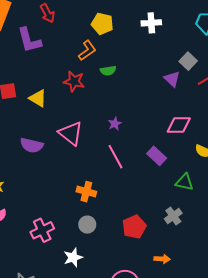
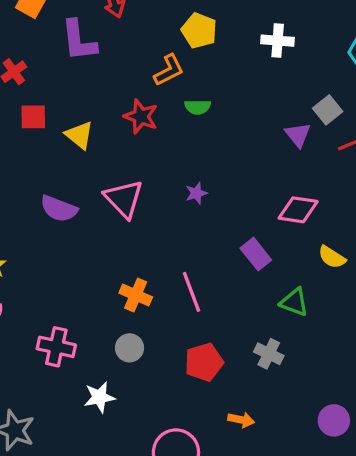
pink line: (116, 157) -> (192, 292), moved
gray cross: (173, 216) -> (269, 354), turned -36
pink cross: (42, 230) -> (56, 347), turned 30

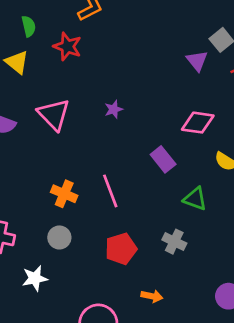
green semicircle: (198, 107) -> (29, 26), moved, turned -102

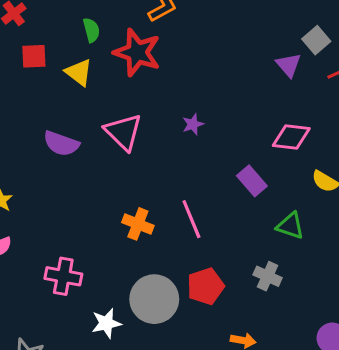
red star: (67, 46) -> (137, 52), size x1.4
gray circle: (59, 237) -> (154, 299), moved, size x1.8

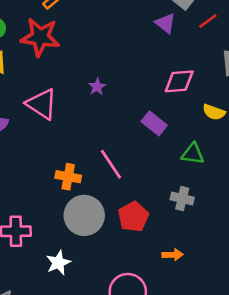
gray circle: (154, 299) -> (84, 215), moved

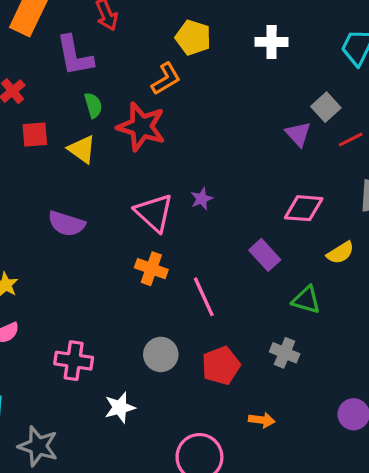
pink triangle: (42, 104) -> (154, 213), moved
yellow semicircle: (214, 112) -> (340, 253), turned -60
orange cross: (68, 177) -> (151, 269), moved
gray circle: (84, 215) -> (161, 354), size x0.7

